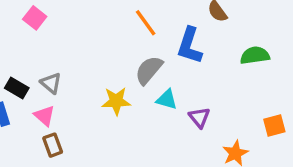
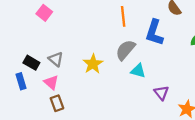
orange line: (146, 23) -> (123, 16), turned 30
yellow star: (116, 101) -> (93, 64), moved, turned -30
purple triangle: (199, 117) -> (161, 93), moved

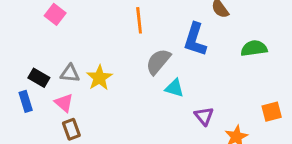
orange line: (123, 16) -> (139, 20), moved
gray triangle: (56, 59) -> (70, 73), turned -35
yellow star: (93, 64) -> (99, 78), moved

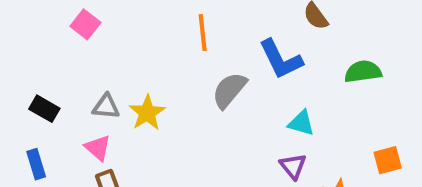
blue L-shape: (195, 39) -> (281, 59), turned -44
black rectangle: (39, 78) -> (44, 109), moved
cyan triangle: (174, 88) -> (301, 123), moved
blue rectangle: (26, 101) -> (36, 164), moved

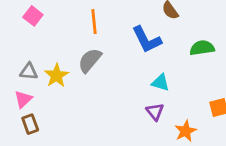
pink square: (85, 24) -> (33, 16), moved
gray semicircle: (229, 90) -> (90, 60), moved
pink triangle: (98, 148) -> (23, 99), turned 36

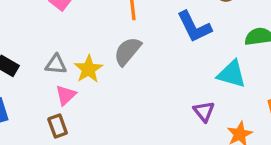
cyan triangle: (160, 83) -> (232, 74), moved, size x1.4
pink triangle: (23, 99) -> (66, 95), moved

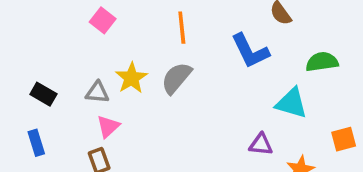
yellow star: (88, 69) -> (131, 78), moved
purple triangle: (204, 111) -> (261, 144), turned -45

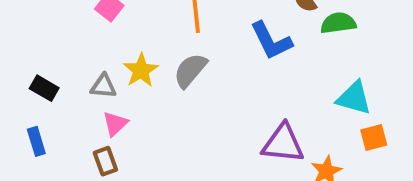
green semicircle: (322, 62) -> (338, 23), moved
cyan triangle: (291, 103) -> (354, 98), moved
purple triangle: (261, 144) -> (283, 143), size x1.6

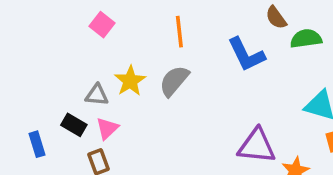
black rectangle: (44, 88) -> (74, 125), moved

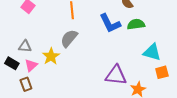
green semicircle: (306, 39) -> (136, 24), moved
yellow star: (130, 81) -> (51, 56), moved

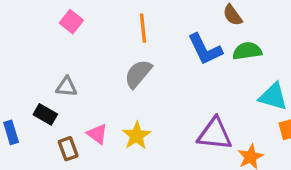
yellow star: (51, 56) -> (136, 136), moved
pink triangle: (31, 65) -> (97, 134), moved, turned -40

